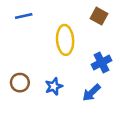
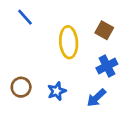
blue line: (24, 16) -> (25, 17), turned 60
brown square: (99, 16) -> (104, 30), moved

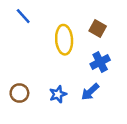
brown circle: (21, 87) -> (19, 93), moved
blue star: (57, 91) -> (58, 94), moved

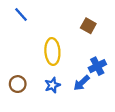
yellow ellipse: (64, 40) -> (52, 52), moved
blue cross: (100, 62) -> (97, 66), moved

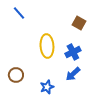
blue cross: (97, 66) -> (73, 52), moved
blue star: (52, 85) -> (47, 87), moved

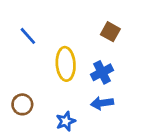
blue line: (19, 13) -> (28, 36), moved
blue arrow: (73, 74) -> (102, 103), turned 35

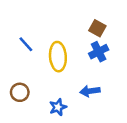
blue line: (28, 36) -> (26, 44), moved
blue cross: (102, 72) -> (99, 52), moved

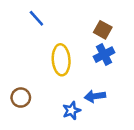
blue line: (26, 44) -> (36, 18), moved
blue star: (58, 107) -> (72, 111), moved

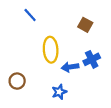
blue cross: (104, 55) -> (92, 59), moved
blue arrow: (95, 96) -> (70, 67), moved

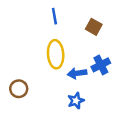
blue line: (30, 15) -> (54, 16), moved, turned 32
blue star: (59, 92) -> (76, 101), moved

